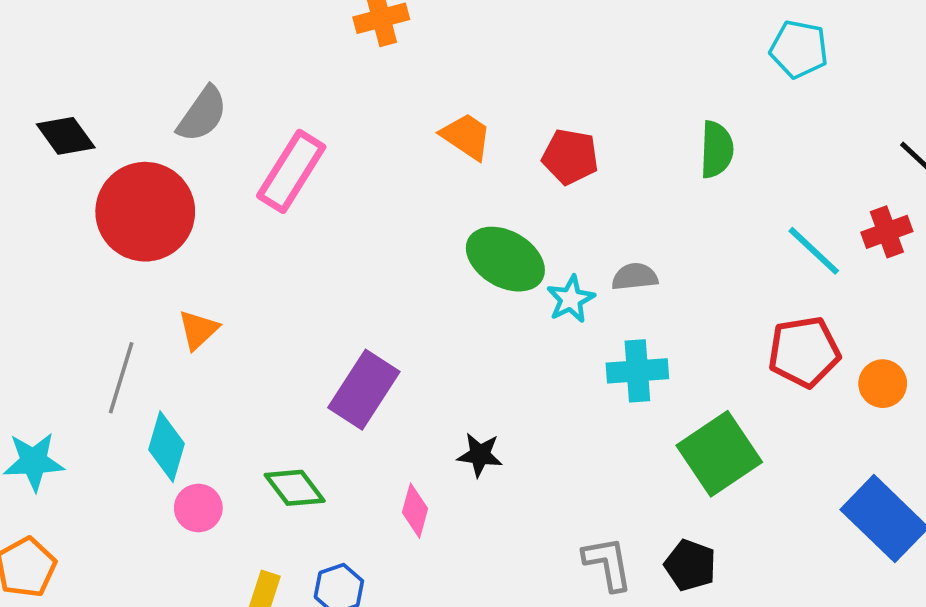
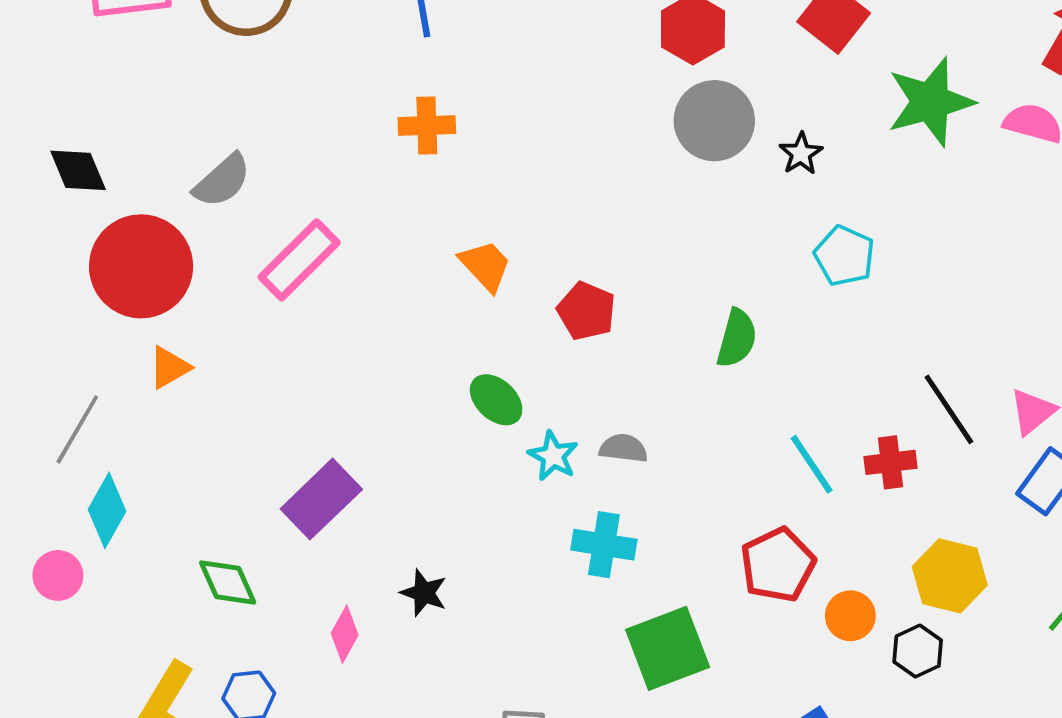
green ellipse: (505, 259) -> (496, 400), size x0.7
cyan star: (571, 299) -> (553, 456), turned -30
orange triangle: (198, 330) -> (169, 367), moved
red pentagon: (804, 352) -> (778, 565), turned -30
pink circle: (198, 508) -> (58, 575), moved

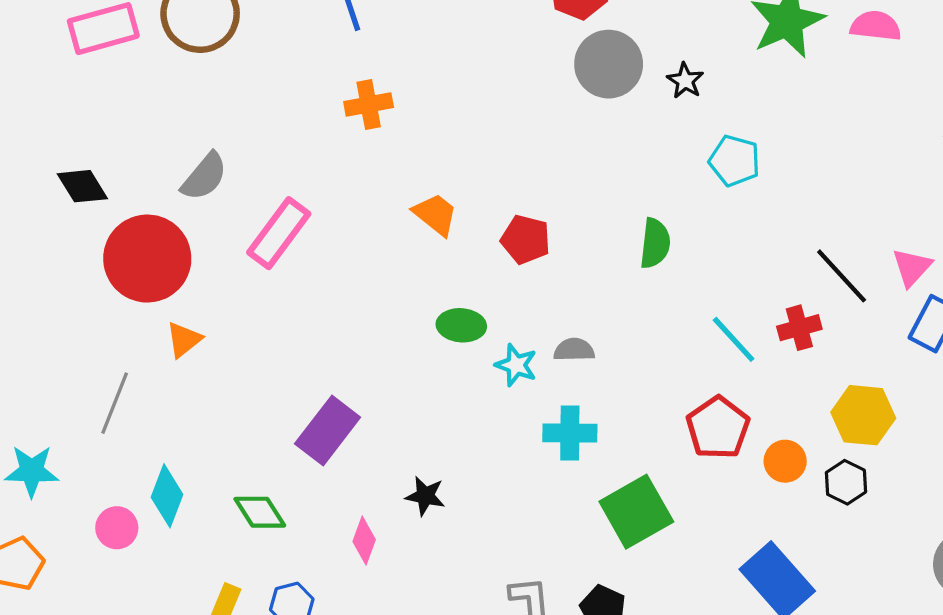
green ellipse: (496, 400) -> (461, 325), turned -30
cyan diamond: (107, 510) -> (167, 496), moved

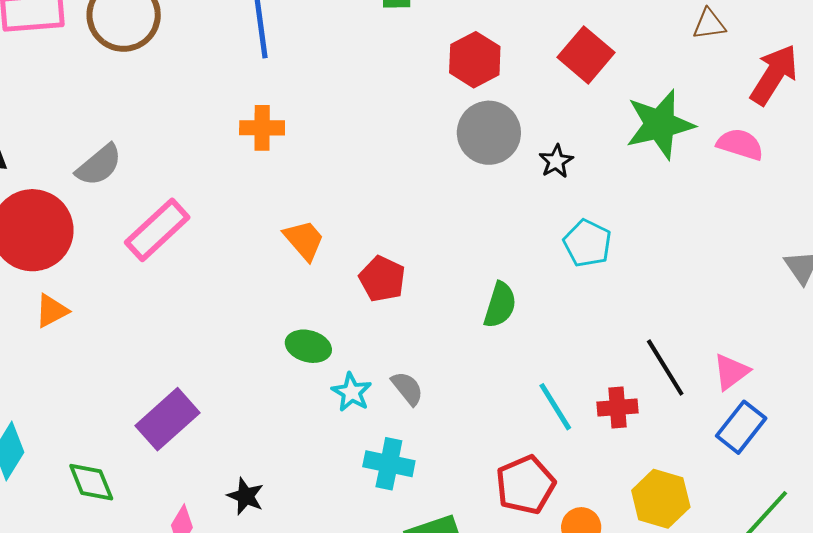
gray semicircle: (574, 350) -> (407, 388), turned 42

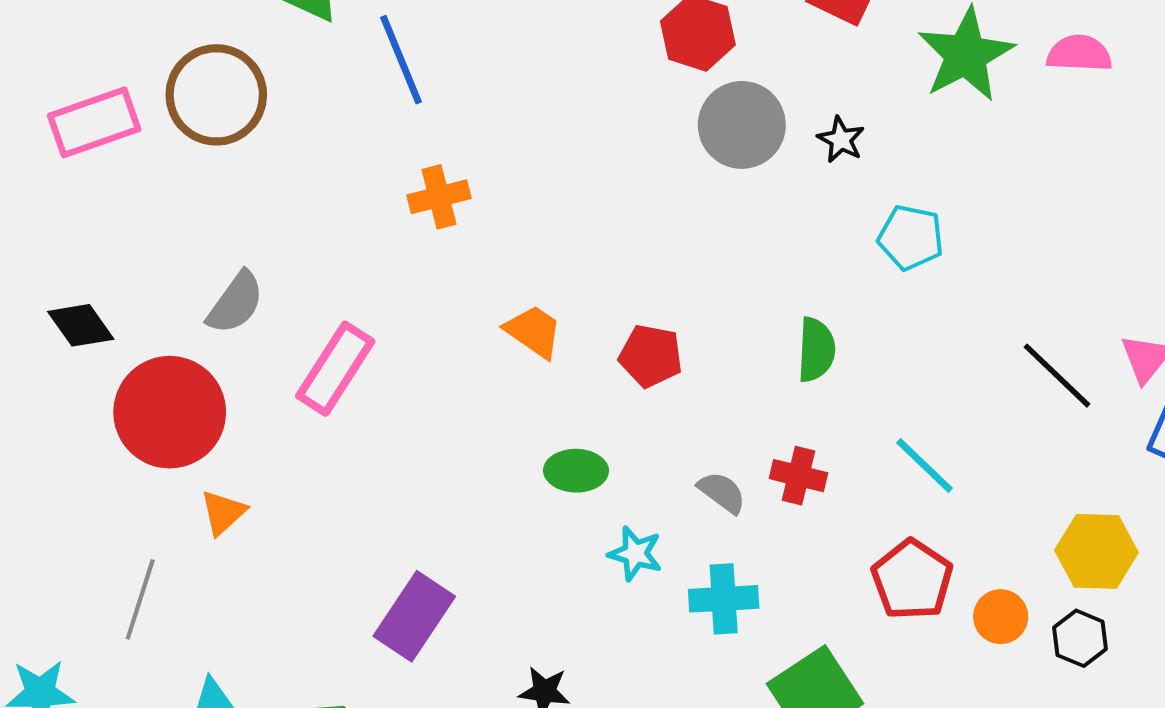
cyan star: (352, 392) -> (635, 554), moved
red cross: (618, 407) -> (799, 476), moved, turned 33

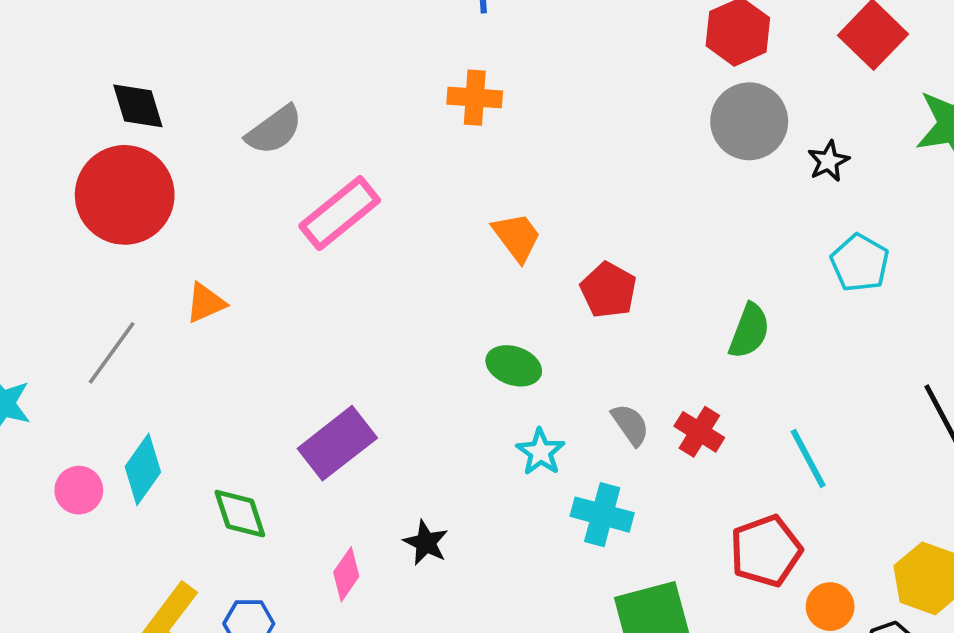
red circle: (170, 412) -> (125, 195), moved

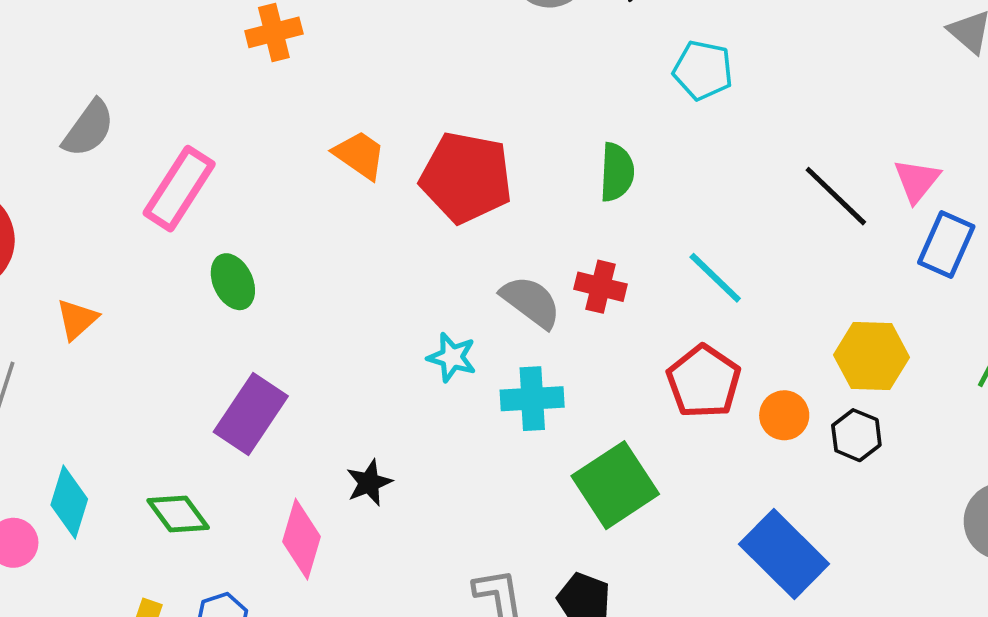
red pentagon: (608, 290) -> (466, 177), size x1.6
green ellipse: (514, 366) -> (233, 282), moved, turned 64
gray semicircle: (630, 425) -> (531, 302), size x1.4
black star: (426, 543) -> (369, 483), turned -30
pink diamond: (346, 574) -> (302, 539), size x1.4

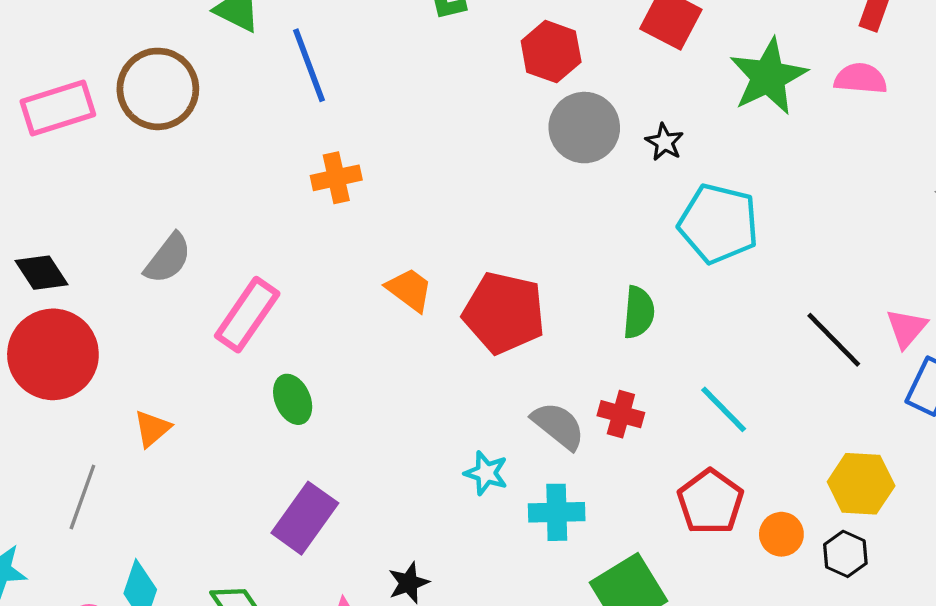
cyan pentagon: (703, 70) -> (719, 224), size x1.5

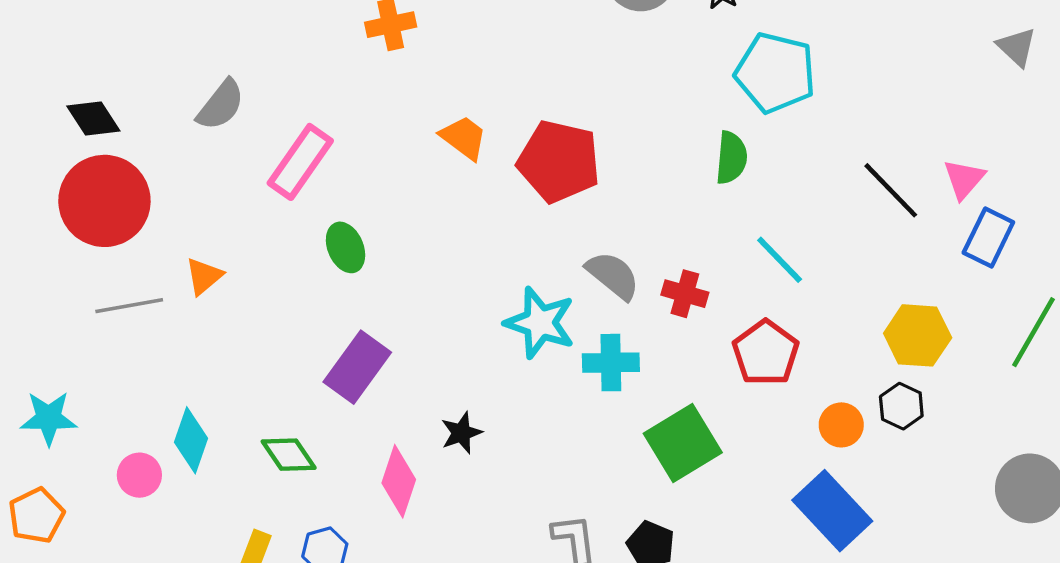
green semicircle: (639, 312) -> (731, 158), moved
red cross: (621, 414) -> (685, 294), moved
cyan star: (486, 473) -> (540, 323), size x1.6
gray line: (82, 497) -> (129, 306), moved, turned 60
orange circle: (781, 534) -> (841, 425), moved

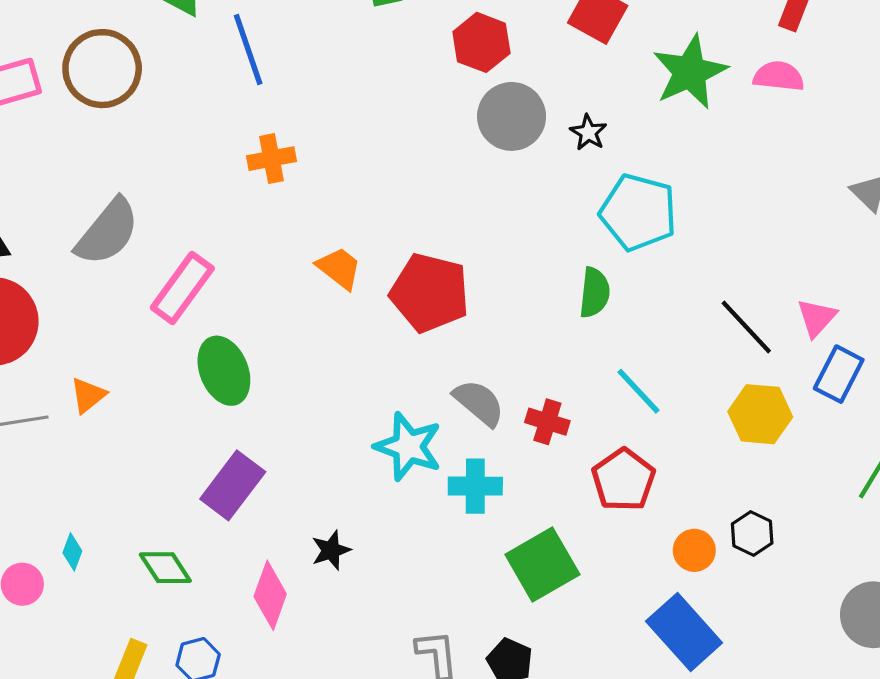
gray semicircle: (221, 105) -> (107, 232), size x1.4
green ellipse: (346, 247) -> (224, 371), size x1.4
yellow hexagon: (918, 335) -> (760, 414), moved
cyan diamond: (191, 440) -> (72, 552), size x0.6

